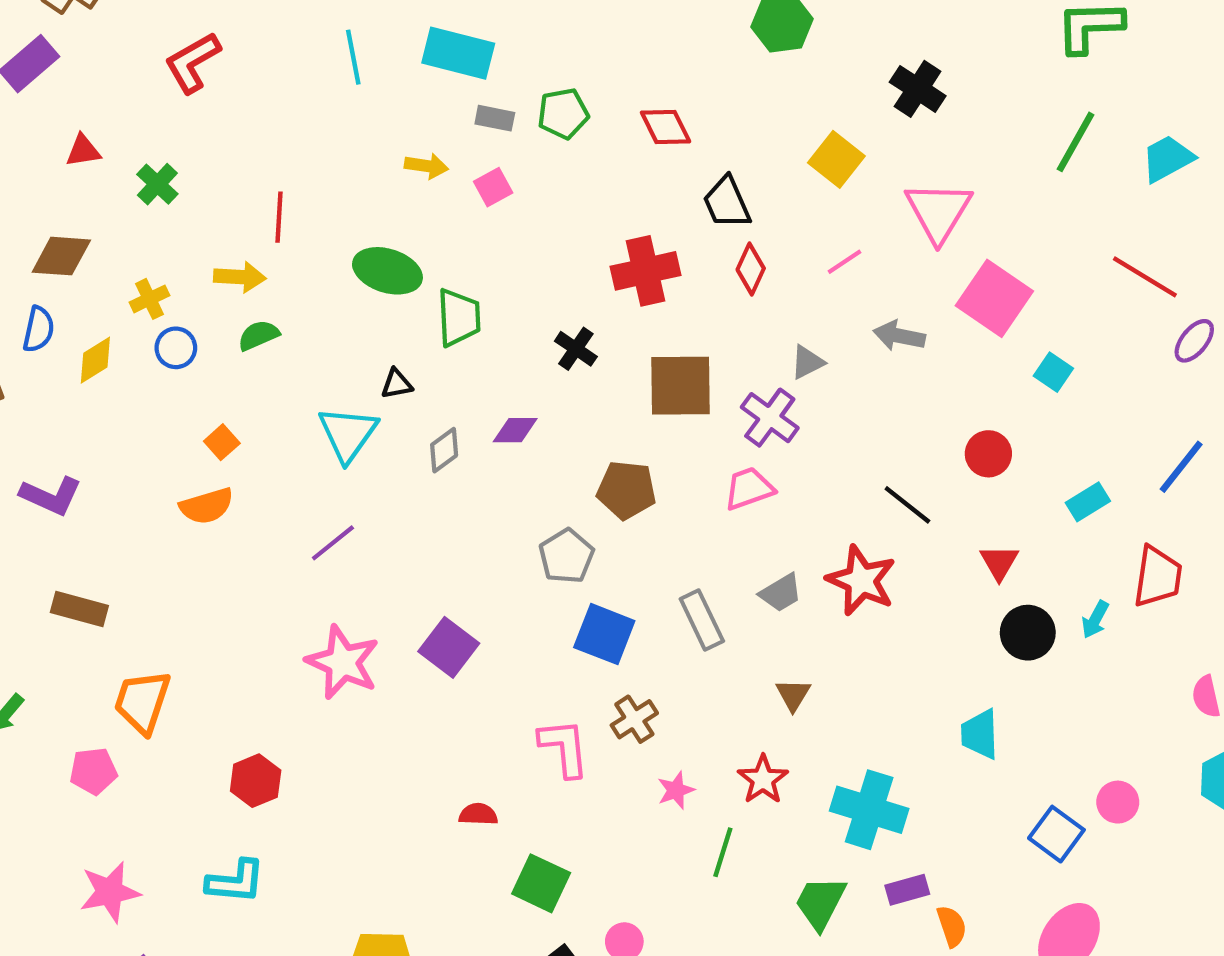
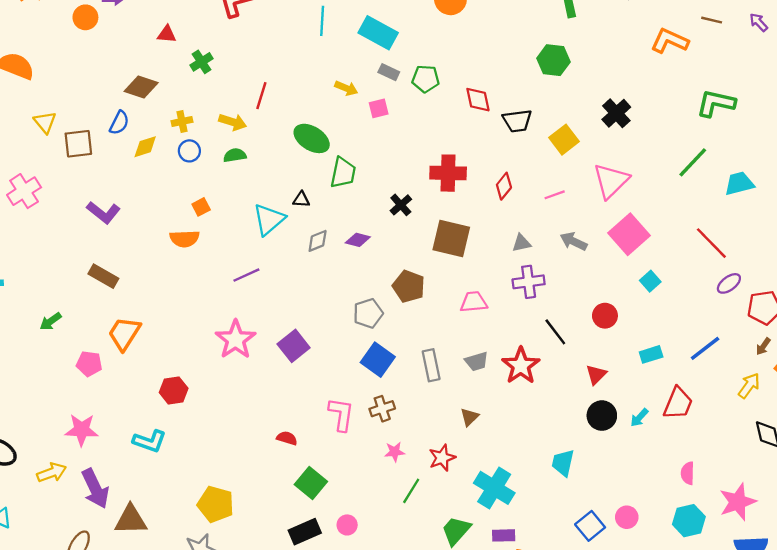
black trapezoid: (727, 203) -> (517, 121), moved, turned -88
purple cross: (770, 418) -> (529, 282), moved, turned 32

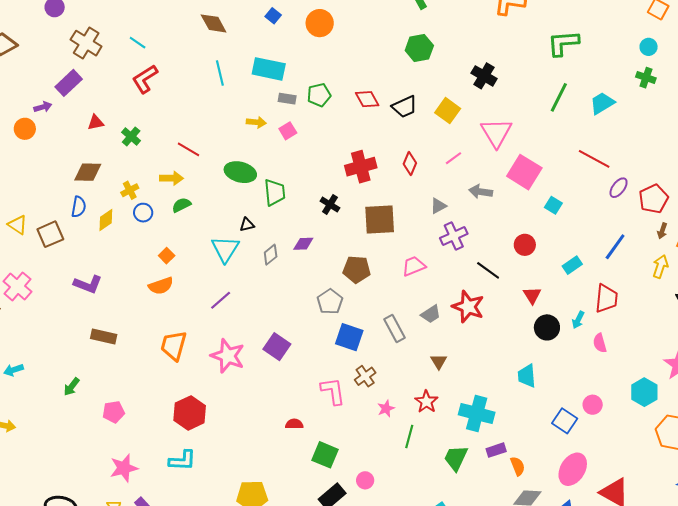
red line: (261, 96) -> (188, 149), turned -60
orange trapezoid: (124, 334) -> (174, 346), moved
red hexagon: (174, 390) -> (190, 413), size x1.4
pink semicircle: (688, 473) -> (600, 343), moved

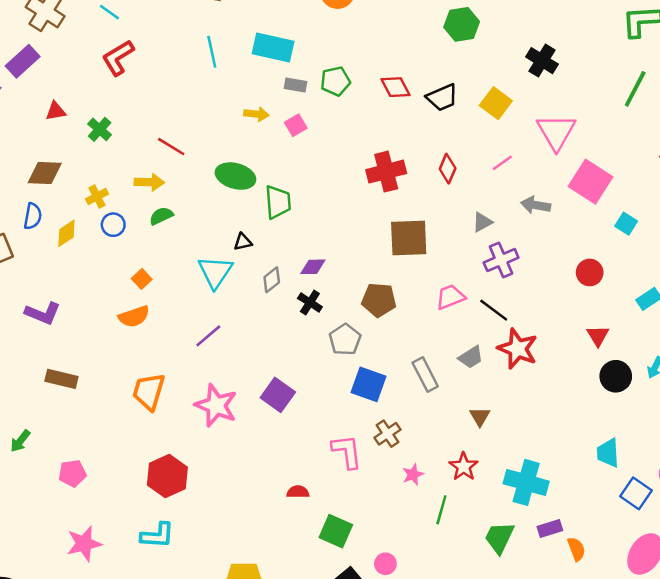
black cross: (330, 205) -> (310, 303), moved
black line: (488, 270) -> (494, 310), moved
cyan trapezoid: (527, 376) -> (608, 453), moved

